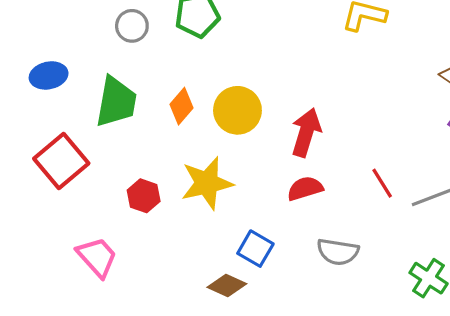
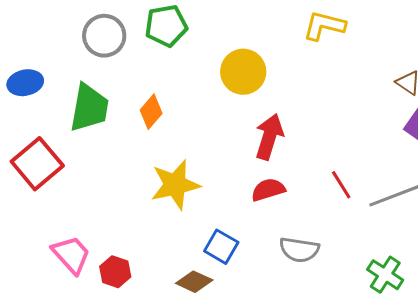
gray circle: (132, 26) -> (104, 36), size x1.4
yellow circle: (237, 110) -> (243, 72), moved
red hexagon: (144, 196) -> (115, 272), moved

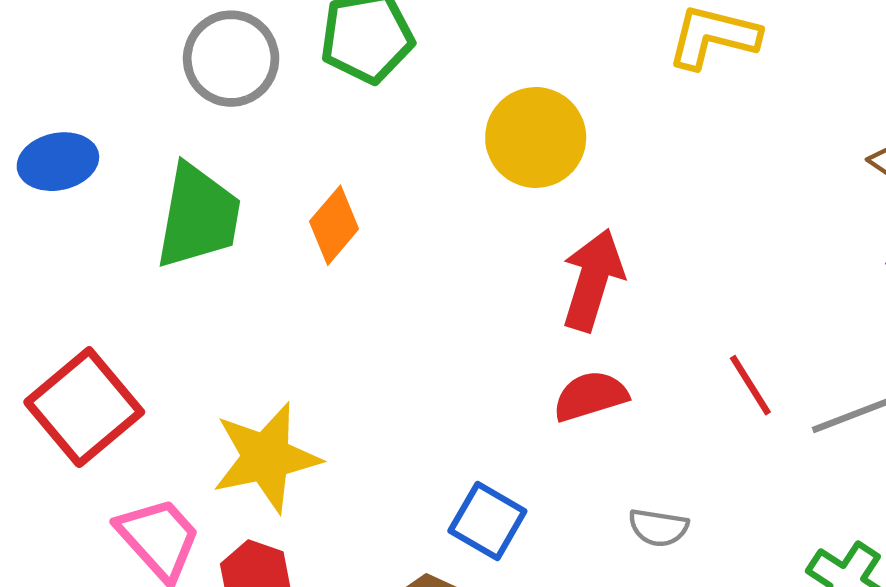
red square: (37, 164) -> (84, 407), moved
yellow star: (175, 185) -> (266, 457), moved
gray semicircle: (299, 250) -> (658, 528), size x0.7

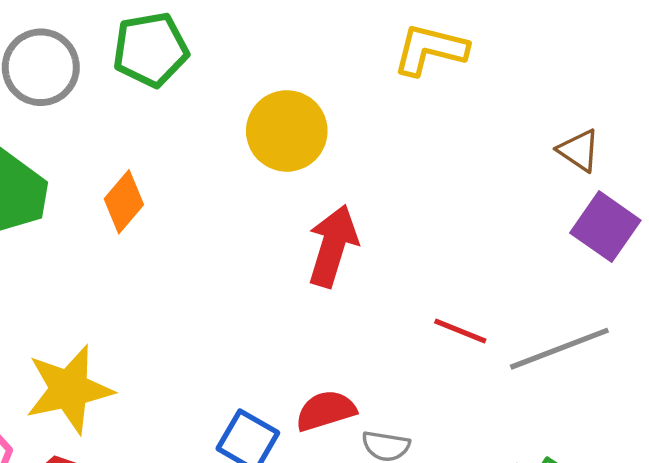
red line: (750, 385) -> (460, 331), turned -36
red semicircle: (590, 396) -> (326, 411), moved

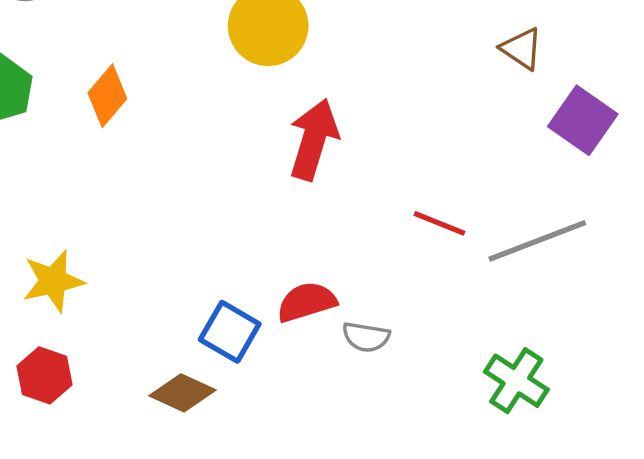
brown triangle: (579, 150) -> (522, 49), moved
yellow star: (69, 389) -> (53, 281), size x0.7

